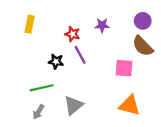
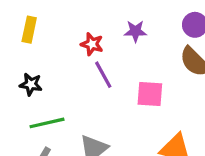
black star: (56, 61) -> (31, 84), moved
pink square: (124, 68) -> (150, 94), moved

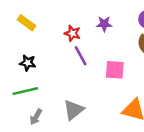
yellow rectangle: (29, 30) -> (26, 23), turned -66
green line: (47, 123) -> (25, 91), moved

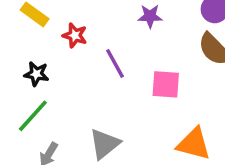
red star: (72, 33) -> (75, 35), moved
green line: (25, 91) -> (33, 116), turned -35

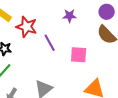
red star: (75, 35) -> (27, 27), size x1.5

